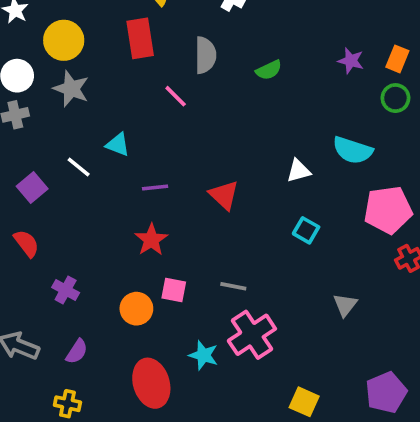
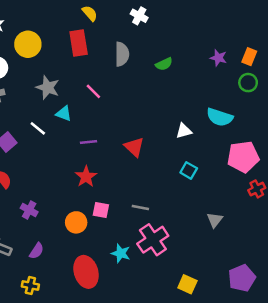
gray star: (71, 89) -> (48, 88), moved
pink line: (176, 96) -> (93, 91), moved

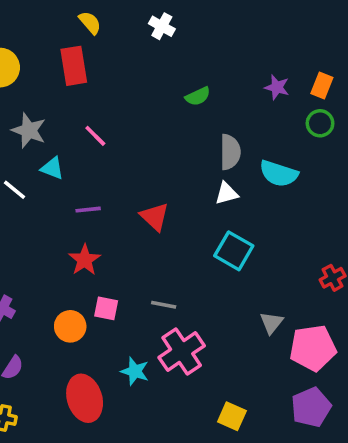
gray semicircle: (122, 54) -> (230, 152), moved
pink pentagon: (243, 157) -> (313, 348), moved
cyan square: (189, 170) -> (234, 251), size x1.5

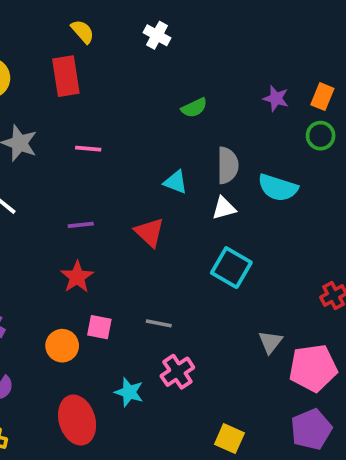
pink line: (95, 136) -> (88, 149), turned -40
cyan triangle: (52, 168) -> (176, 182), moved
pink cross: (182, 352) -> (177, 372), size x0.7

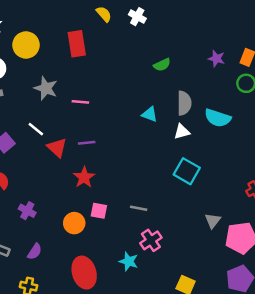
yellow semicircle: (83, 32) -> (104, 14), moved
pink line: (88, 149) -> (80, 102), moved
red triangle: (150, 232) -> (57, 148), moved
cyan star: (129, 392) -> (129, 261), moved

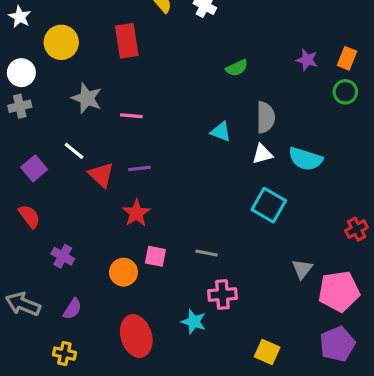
cyan semicircle: (218, 118) -> (305, 159), moved
pink cross: (151, 240) -> (222, 295), turned 30

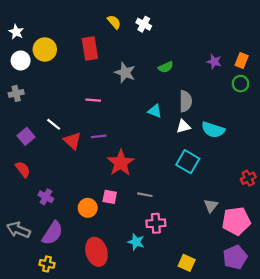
white circle: (21, 73) -> (21, 60), moved
gray star: (87, 98) -> (125, 73), moved
red star: (136, 213) -> (121, 163), moved, size x1.4
purple semicircle: (72, 309) -> (52, 233), size x1.6

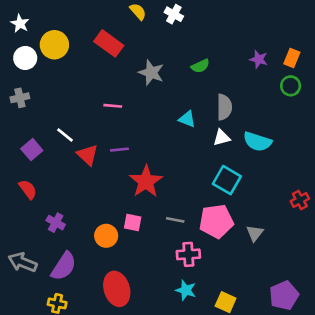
red rectangle: (90, 48) -> (109, 43), turned -45
pink pentagon: (236, 221) -> (216, 221), moved
cyan star: (136, 242) -> (186, 290), moved

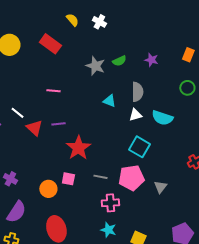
purple star: (259, 59) -> (151, 60), moved
gray star: (151, 73) -> (95, 66), moved
green circle: (291, 86) -> (187, 88), moved

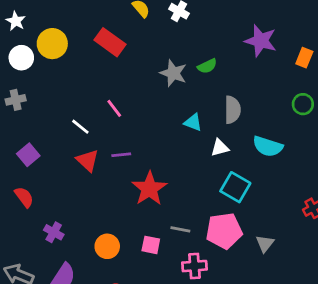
purple star: (151, 60) -> (261, 41), moved, size x1.6
pink line: (53, 91) -> (114, 108), turned 48
white line: (17, 113) -> (80, 127), moved
white triangle: (135, 115) -> (220, 148), moved
pink square: (68, 179) -> (151, 245), moved

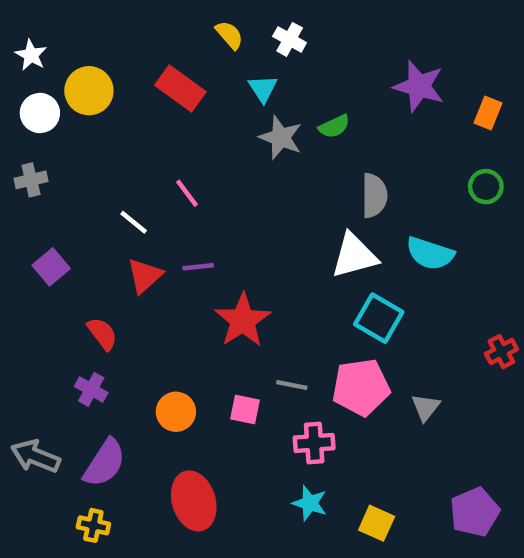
cyan triangle: (193, 122) -> (263, 88), moved, turned 36
white triangle: (220, 148) -> (354, 256), size x1.6
red triangle: (87, 160) -> (145, 276), turned 35
red semicircle: (24, 197) -> (102, 334), moved

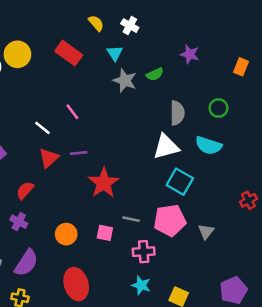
purple star: (419, 86) -> (190, 54), moved, size x0.7
green circle: (486, 187) -> (218, 108), moved
red semicircle: (102, 334) -> (25, 190), turned -102

